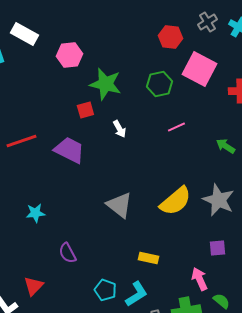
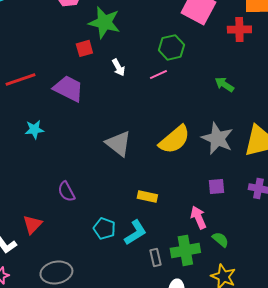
green hexagon: (159, 84) -> (171, 47), moved
pink line: (176, 127) -> (158, 74), moved
cyan star: (35, 213) -> (34, 129), moved

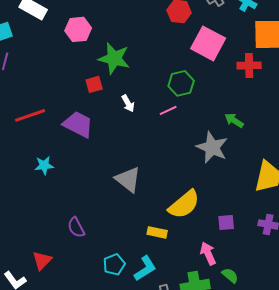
gray star: (217, 138) -> (212, 147), moved
yellow semicircle: (174, 139) -> (184, 204), moved
cyan pentagon: (104, 228) -> (114, 264), turned 30

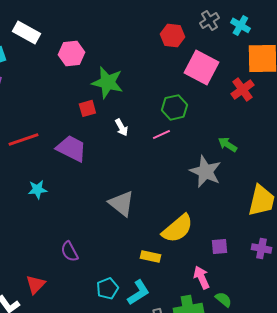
red cross: (249, 65) -> (242, 89), turned -35

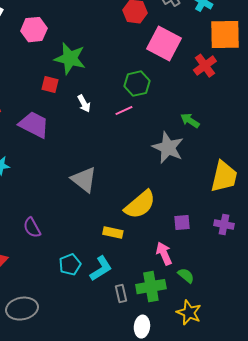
red square: (87, 108) -> (50, 85), turned 30

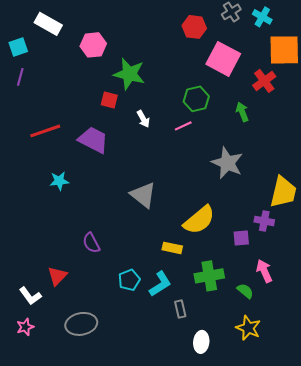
green arrow: (190, 121) -> (242, 112), moved, turned 36
purple cross: (224, 225) -> (264, 221), moved
pink arrow: (164, 254) -> (264, 271), moved
green cross: (151, 287) -> (209, 276), moved

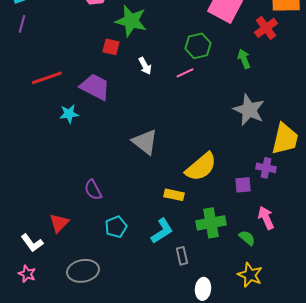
gray star: (227, 163) -> (249, 110), moved
cyan star: (59, 181) -> (69, 114), moved
cyan pentagon: (129, 280) -> (116, 227), moved
pink star: (25, 327) -> (27, 274), turned -30

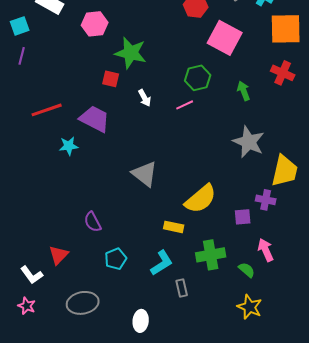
red cross: (266, 28) -> (283, 73), moved, turned -30
white ellipse: (203, 289) -> (141, 321), moved

